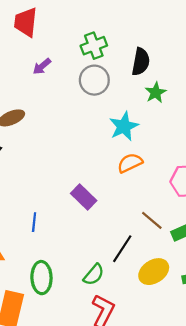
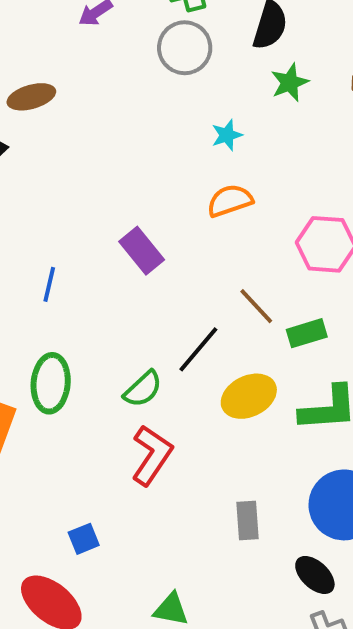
cyan star: (124, 126) -> (227, 135), size x0.6

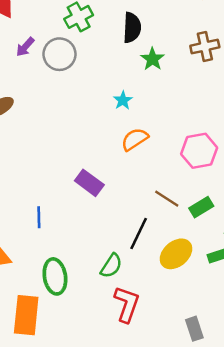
gray circle: (185, 48) -> (59, 54), moved

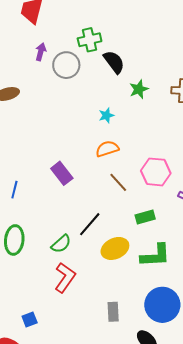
black semicircle: (132, 28) -> (114, 62), moved, turned -55
purple arrow: (25, 47) -> (41, 52), turned 138
brown line: (167, 199) -> (118, 182), moved

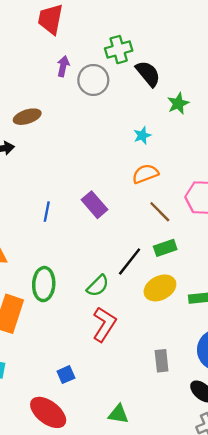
blue line: (14, 190) -> (47, 212), moved
green rectangle: (145, 217) -> (165, 248), moved

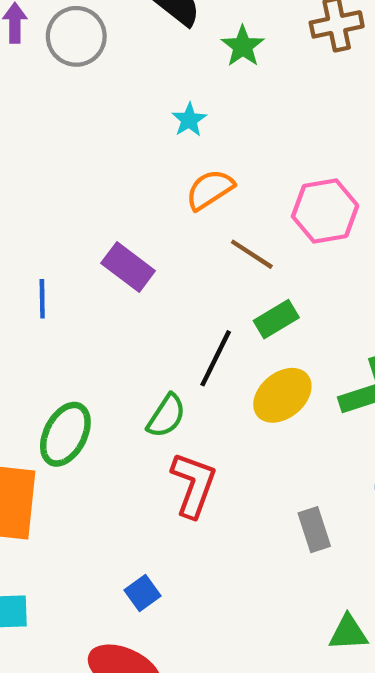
green ellipse: (44, 284) -> (65, 434), turned 36
green triangle: (118, 414) -> (348, 633), moved

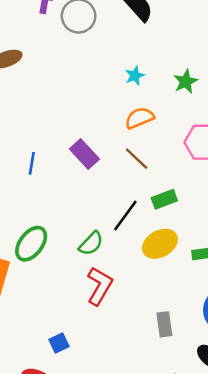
green star: (243, 46) -> (186, 82), moved
brown line: (252, 254) -> (137, 159), moved

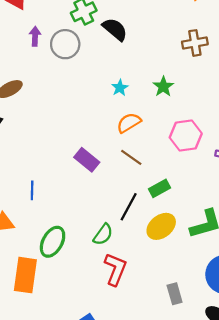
blue line: (32, 163) -> (32, 190), moved

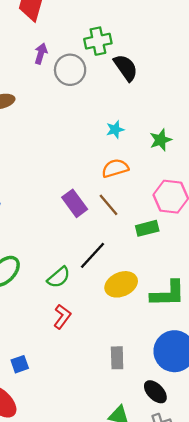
purple rectangle: (87, 160) -> (75, 203), moved
green rectangle: (159, 188) -> (147, 228), moved
red L-shape: (115, 269) -> (62, 317), size x0.7

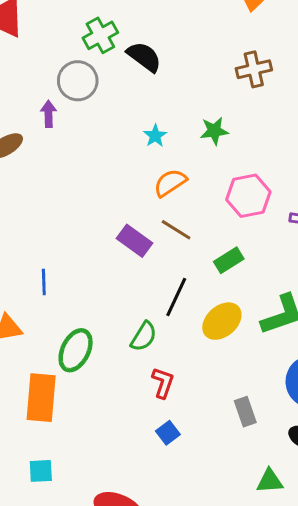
purple arrow: (41, 54) -> (49, 114), moved
green star: (161, 140) -> (214, 131), turned 30
green rectangle: (147, 228) -> (229, 260), moved
blue square: (20, 364) -> (168, 433), moved

